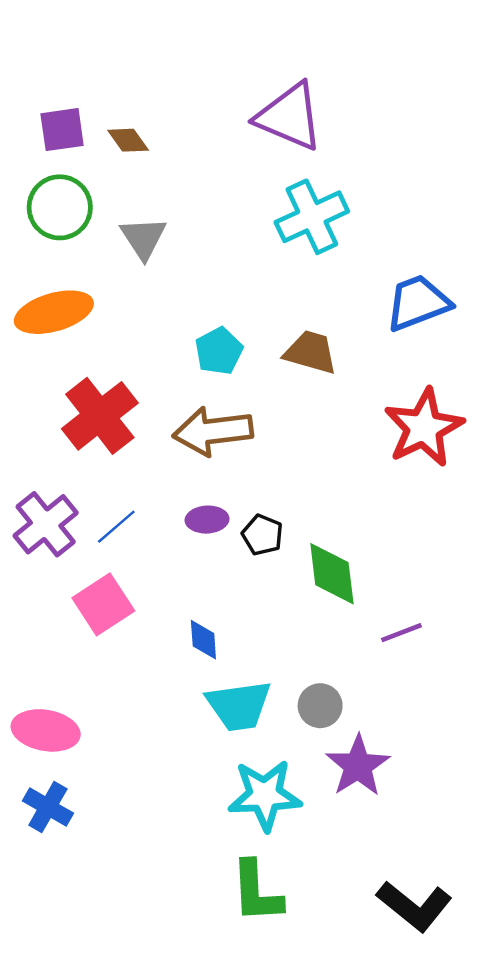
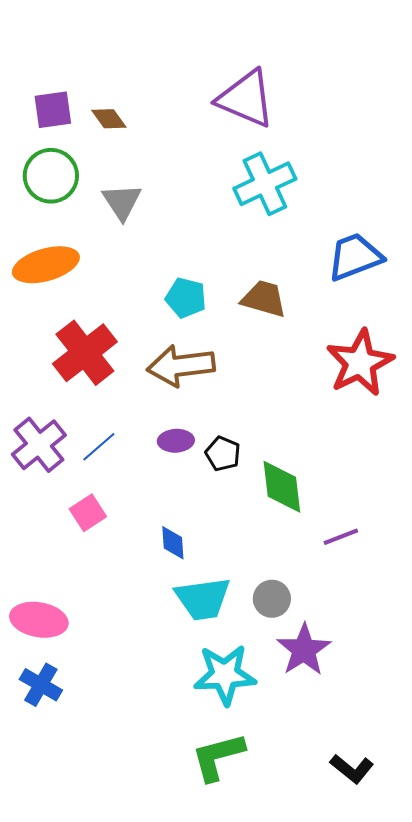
cyan pentagon: (219, 351) -> (186, 298), turned -30
pink square: (103, 604) -> (88, 513), size x0.7
green L-shape: (256, 892) -> (218, 757), turned 78
black L-shape: (414, 906) -> (352, 769), size x0.7

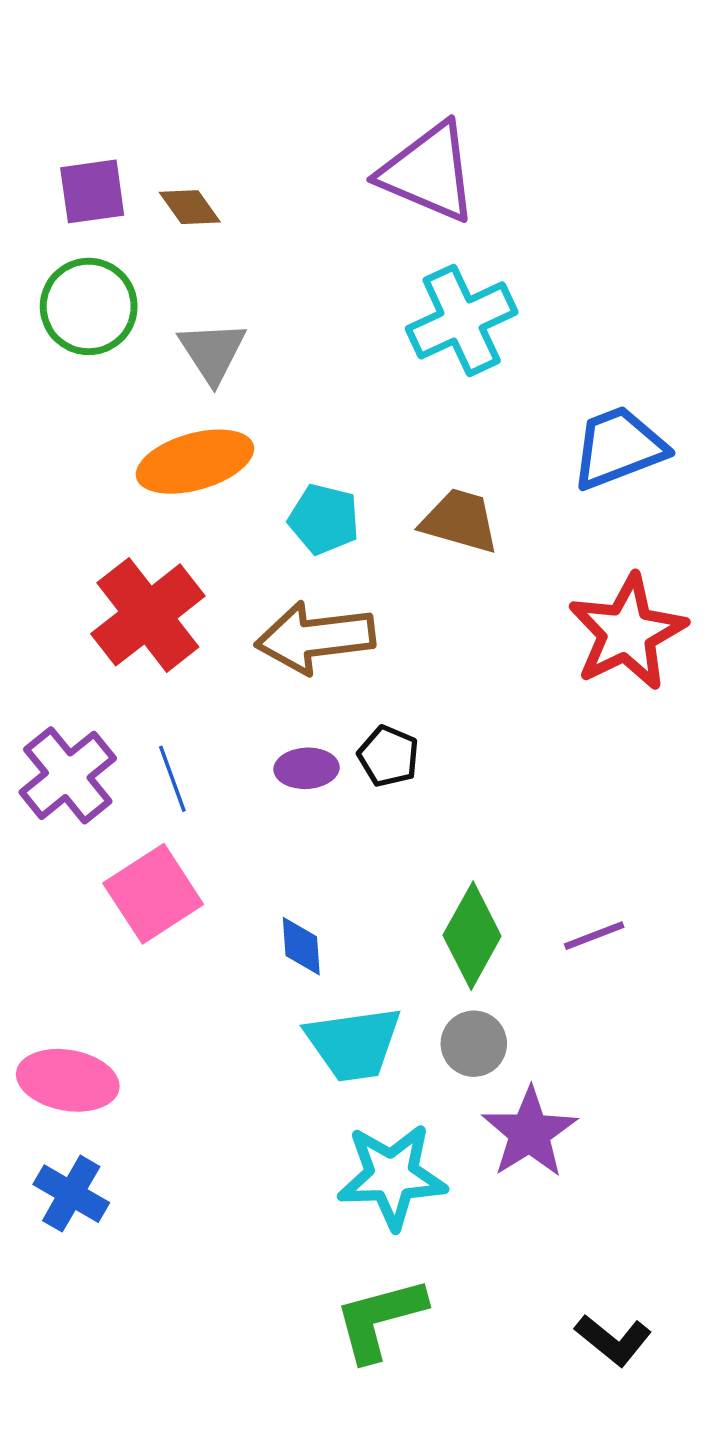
orange ellipse: (46, 265) -> (195, 462), moved
blue line: (99, 447) -> (172, 779), turned -69
black pentagon: (223, 454) -> (388, 756), moved
green diamond: (282, 487) -> (472, 936), moved, turned 36
pink square: (88, 513) -> (153, 894), size x1.5

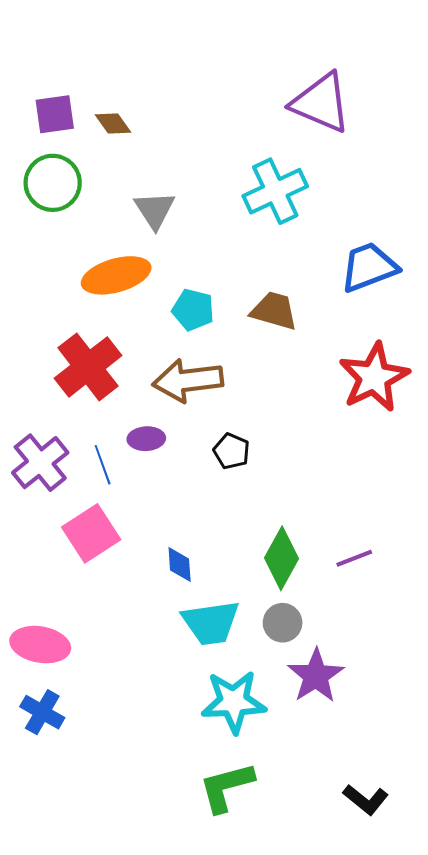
purple triangle: (429, 172) -> (321, 103), moved
gray triangle: (212, 352) -> (155, 210), moved
purple ellipse: (307, 768) -> (146, 439), moved

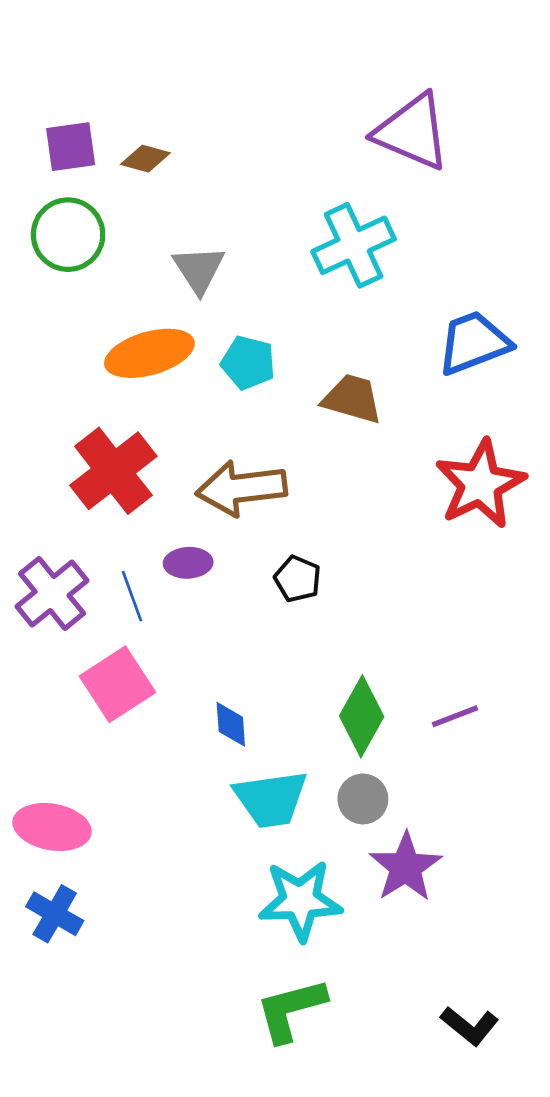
brown diamond: (113, 124) -> (145, 159), turned -39
cyan pentagon: (193, 310) -> (248, 363), moved

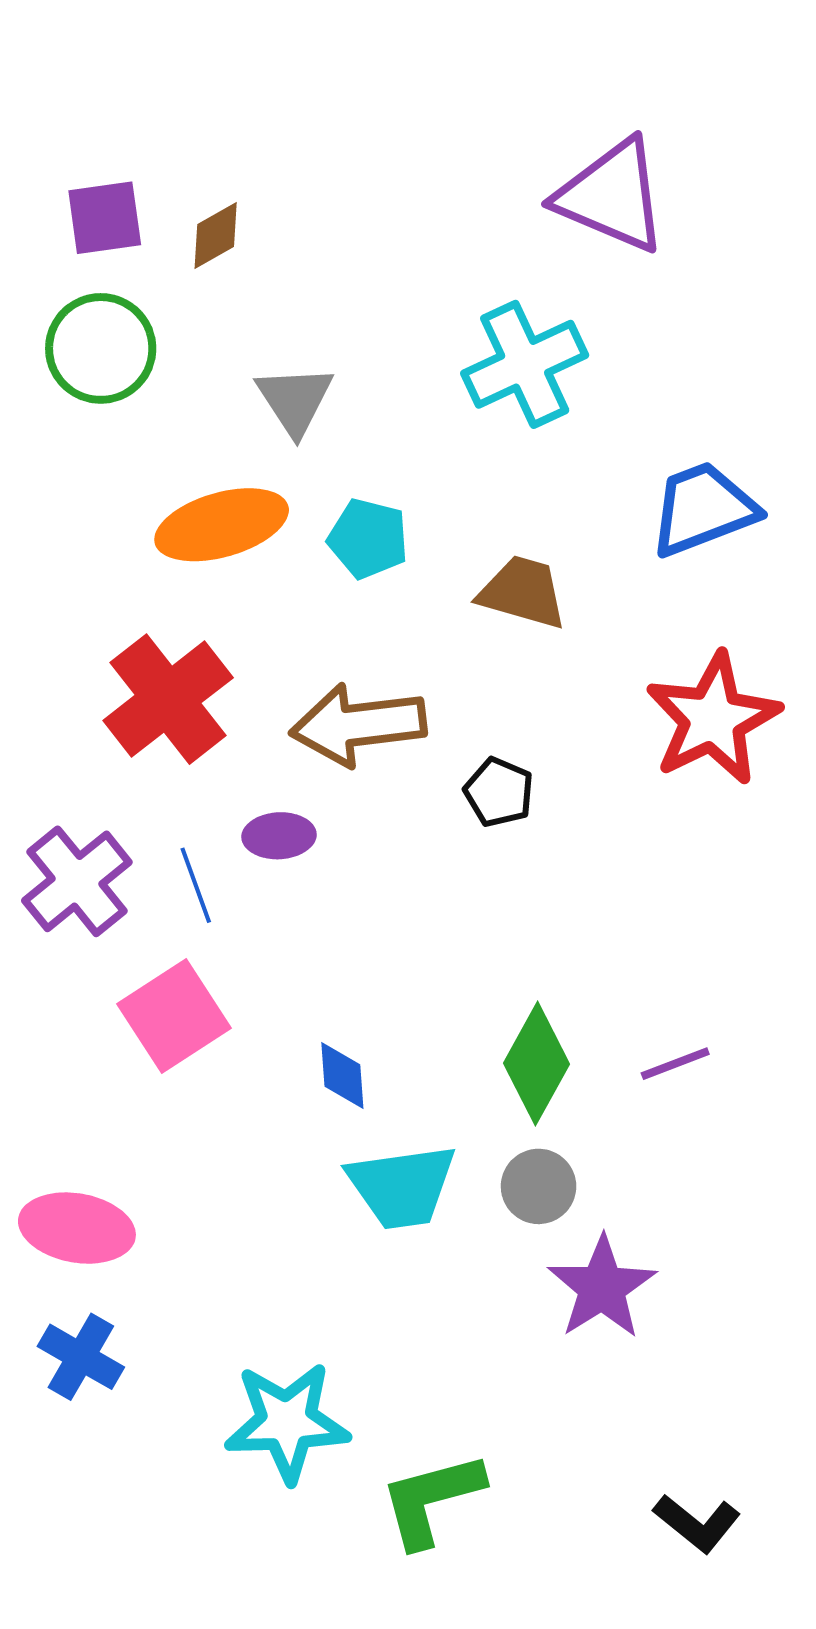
brown diamond: (145, 159) -> (216, 236), turned -45
black pentagon: (298, 579) -> (499, 792), moved
cyan star: (300, 900) -> (287, 1422), moved

